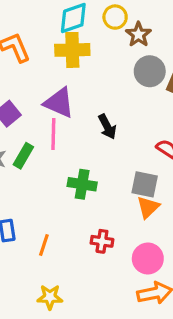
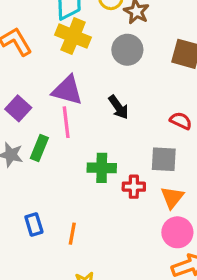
yellow cross: (72, 50) -> (73, 36), turned 32
gray circle: (150, 71) -> (127, 50), moved
orange triangle: (148, 207) -> (172, 197), moved
red cross: (102, 241) -> (134, 187), moved

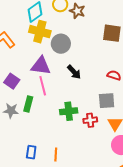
gray circle: (127, 50) -> (61, 44), moved
blue rectangle: (34, 225) -> (31, 152), turned 32

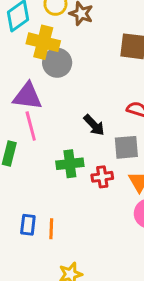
yellow cross: (40, 32) -> (43, 42), moved
black arrow: (74, 72) -> (94, 125), moved
blue rectangle: (31, 152) -> (28, 225), moved

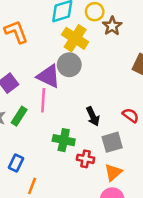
gray circle: (57, 63) -> (69, 65), moved
gray square: (126, 147) -> (112, 142), turned -30
blue rectangle: (28, 225) -> (16, 163), moved

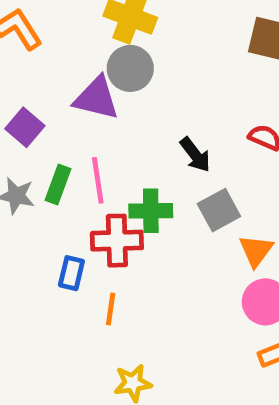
pink line: (43, 100) -> (98, 180), moved
gray square: (112, 142) -> (219, 210), moved
red cross: (85, 159) -> (117, 241), moved, size x1.5

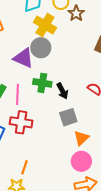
green cross: (151, 211) -> (42, 83), moved
orange line: (111, 309) -> (24, 167), moved

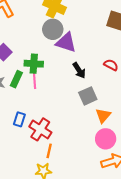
purple triangle: (23, 58) -> (66, 42), moved
green cross: (42, 83) -> (34, 64), moved
red cross: (21, 122) -> (40, 129), moved, turned 30

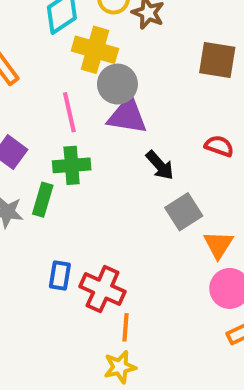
gray circle: (53, 29) -> (117, 84), moved
pink line: (34, 79) -> (69, 112), moved

